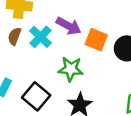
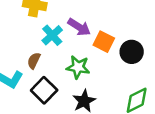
brown semicircle: (14, 36) -> (34, 61), moved

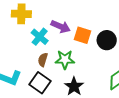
brown semicircle: (34, 61) -> (43, 60), moved

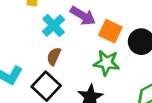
green star: (65, 60) -> (107, 63), moved

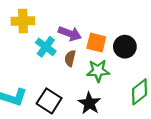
brown semicircle: (54, 56) -> (70, 58), moved

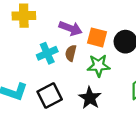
cyan cross: (46, 47) -> (47, 53), moved, turned 30
black square: (49, 101) -> (50, 95), turned 30

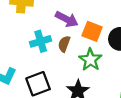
green star: (99, 66) -> (90, 60), turned 30

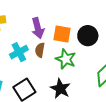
purple arrow: (67, 19) -> (38, 28), turned 60

